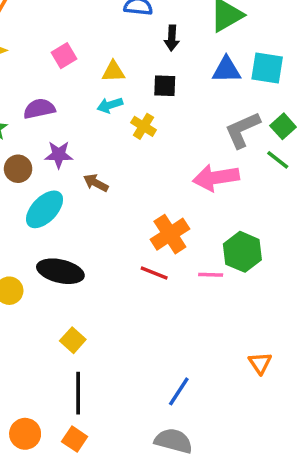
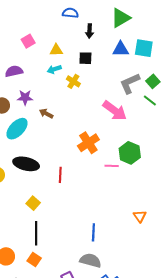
pink arrow: (216, 178) -> (115, 111), turned -135
red line: (154, 273) -> (60, 175), moved, turned 70
blue line: (179, 391) -> (93, 232), turned -30

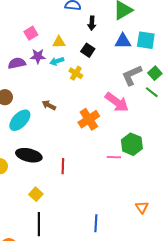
black square: (85, 58) -> (88, 50), turned 32
purple star: (25, 97) -> (38, 56), moved
orange cross: (88, 143) -> (89, 119), moved

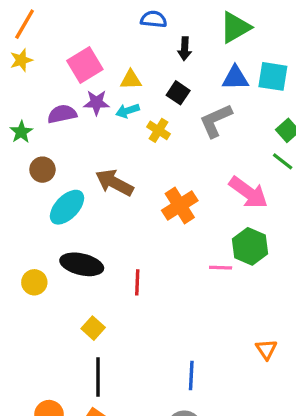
pink square: (31, 33) -> (85, 65), size x1.5
gray L-shape: (132, 75) -> (216, 121), moved
pink arrow: (117, 102) -> (248, 192), moved
brown arrow: (49, 105) -> (114, 183), size x1.6

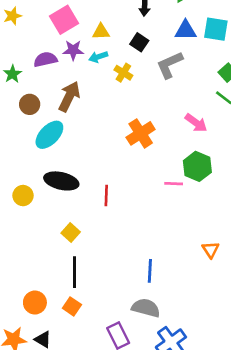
brown arrow: (114, 183) -> (69, 96), moved, turned 88
pink arrow: (248, 192) -> (196, 123), size x0.7

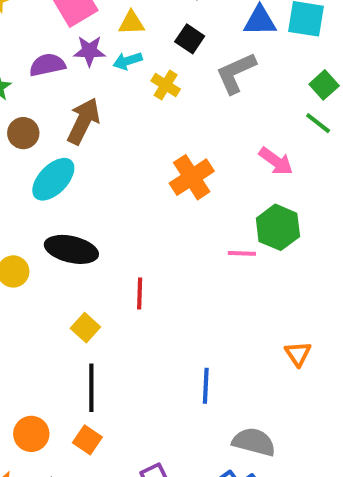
red line: (106, 196) -> (140, 294), moved
gray semicircle: (146, 308) -> (254, 442), moved

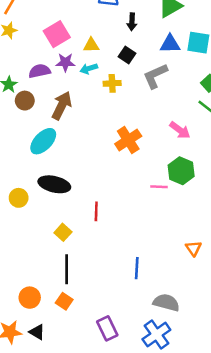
yellow cross: (166, 85) -> (112, 83), turned -35
brown circle: (23, 133) -> (25, 101), moved

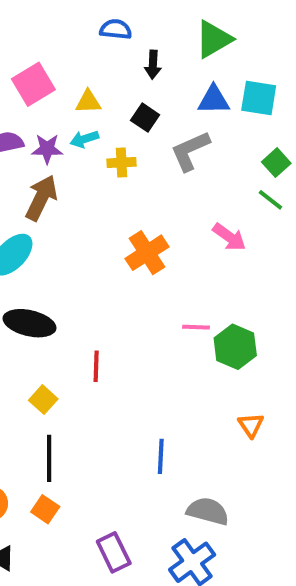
purple star: (65, 62) -> (47, 149), moved
green hexagon: (181, 171) -> (235, 347), moved

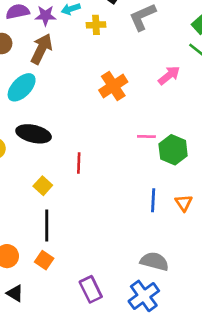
pink arrow: (229, 237) -> (169, 75), turned -75
blue line: (161, 456) -> (153, 200), moved

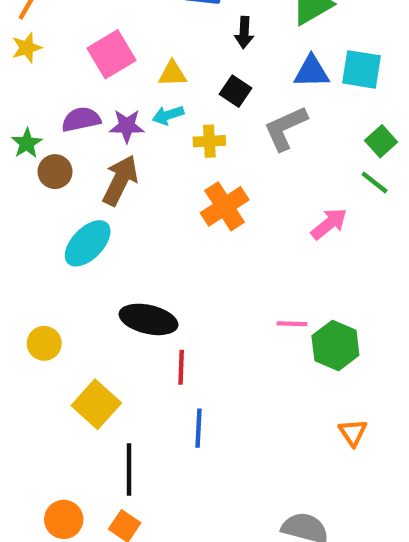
orange cross: (113, 86) -> (225, 206), moved
black ellipse: (34, 134) -> (149, 319), moved
yellow square: (43, 186) -> (96, 404), moved, size x1.5
blue line: (153, 200) -> (199, 428), moved

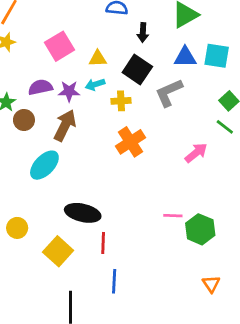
black square: (235, 91) -> (137, 69), size x1.5
yellow square: (96, 404) -> (58, 251), moved

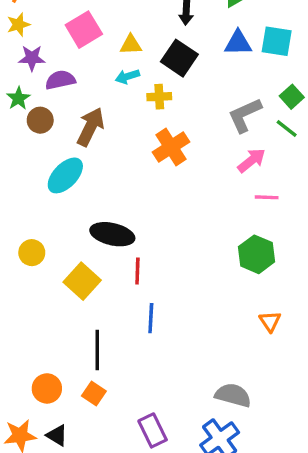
purple star: (69, 91) -> (32, 58), moved
gray L-shape: (169, 93) -> (245, 115), moved
pink line: (173, 216) -> (267, 197), moved

